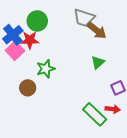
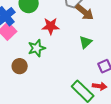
red star: (30, 40) -> (51, 26), moved

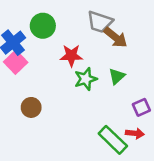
green star: (37, 48) -> (86, 79), moved

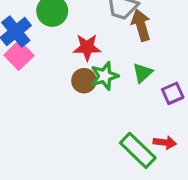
brown arrow: (115, 37) -> (141, 25), turned -145
brown circle: (31, 107) -> (84, 81), moved
purple square: (141, 107) -> (173, 93), moved

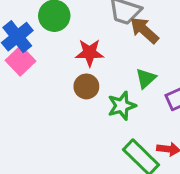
brown arrow: (141, 25) -> (144, 30), turned -32
green star: (105, 76) -> (122, 106), moved

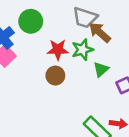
green star: (122, 106) -> (82, 50), moved

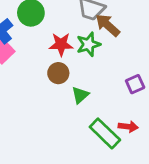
green triangle: (101, 69) -> (80, 95), moved

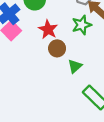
red star: (61, 44) -> (48, 29), moved, turned 30

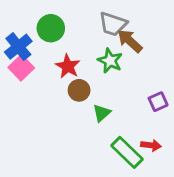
green star: (82, 25) -> (110, 61), turned -30

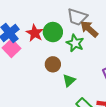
green circle: (51, 28) -> (53, 32), moved
red star: (68, 66) -> (35, 33), moved

